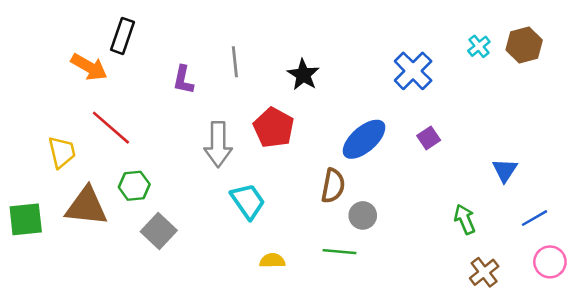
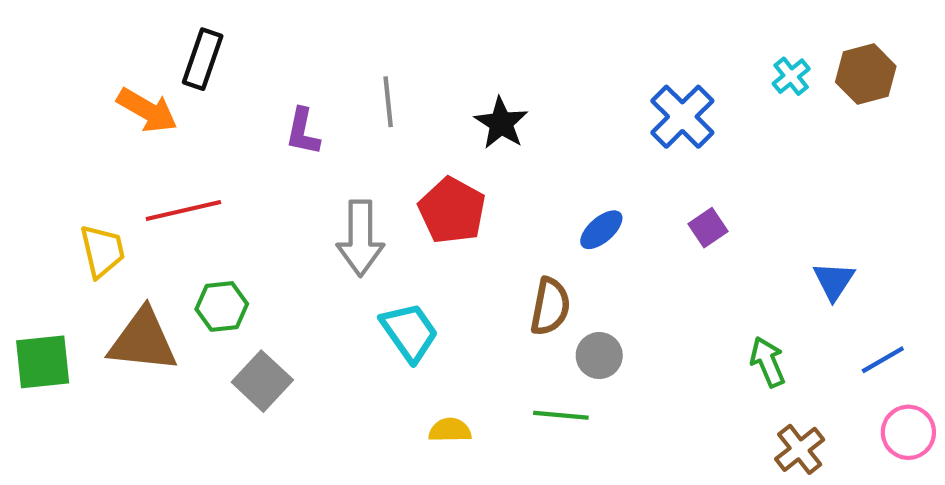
red line: (111, 128) -> (183, 211), turned -54
blue ellipse: (364, 139) -> (601, 230), size x0.6

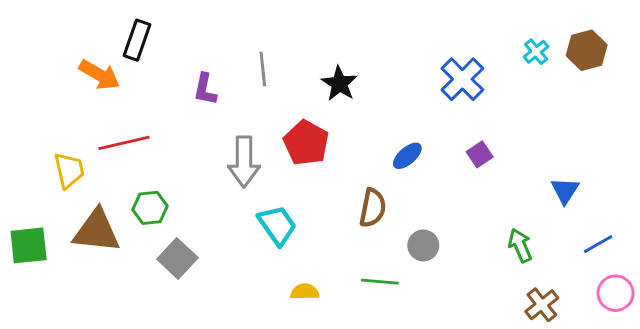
gray circle: (599, 356) -> (423, 245), moved

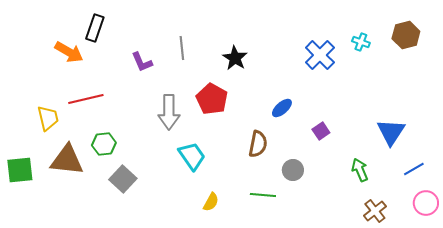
cyan cross: (536, 52) -> (361, 42), moved, turned -30
purple L-shape: (205, 89) -> (142, 62), turned -35
purple square: (480, 154) -> (321, 131), moved
blue triangle: (565, 191) -> (391, 132), size x1.4
yellow semicircle: (305, 292) -> (211, 202), turned 120

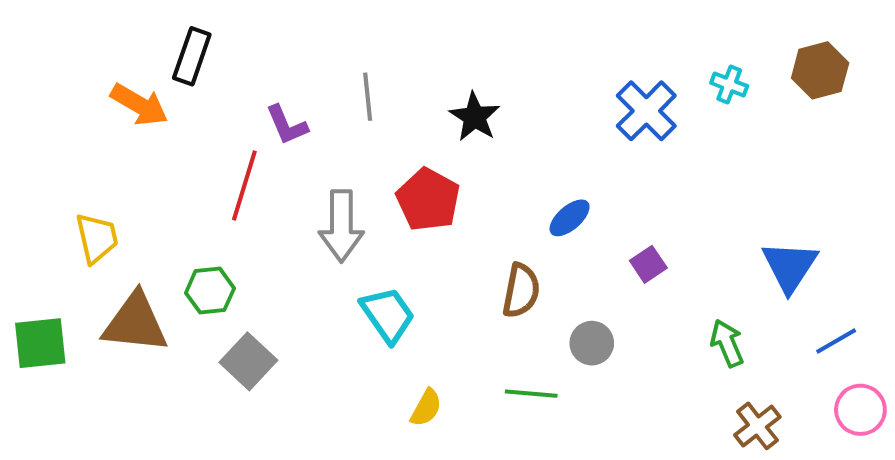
red line: (86, 99) -> (244, 186), moved, turned -60

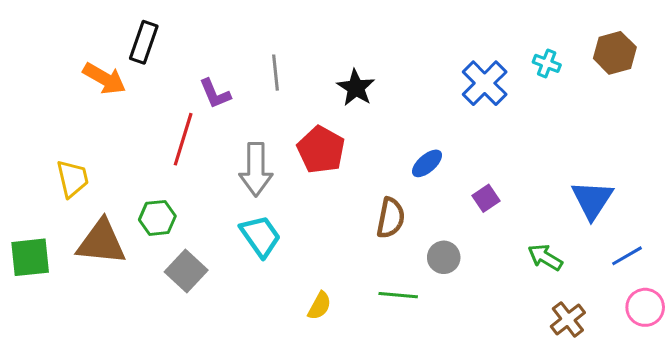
cyan trapezoid: (388, 315) -> (260, 236), moved
green arrow: (727, 343) -> (545, 257), turned -36

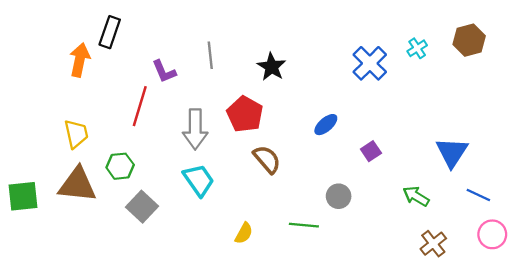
cyan cross: (547, 63) -> (417, 48), turned 36
orange arrow: (104, 79) -> (80, 60), turned -108
yellow trapezoid: (73, 179) -> (76, 134), moved
brown semicircle: (391, 218) -> (267, 159), moved, turned -52
blue line: (627, 256) -> (478, 195), turned 55

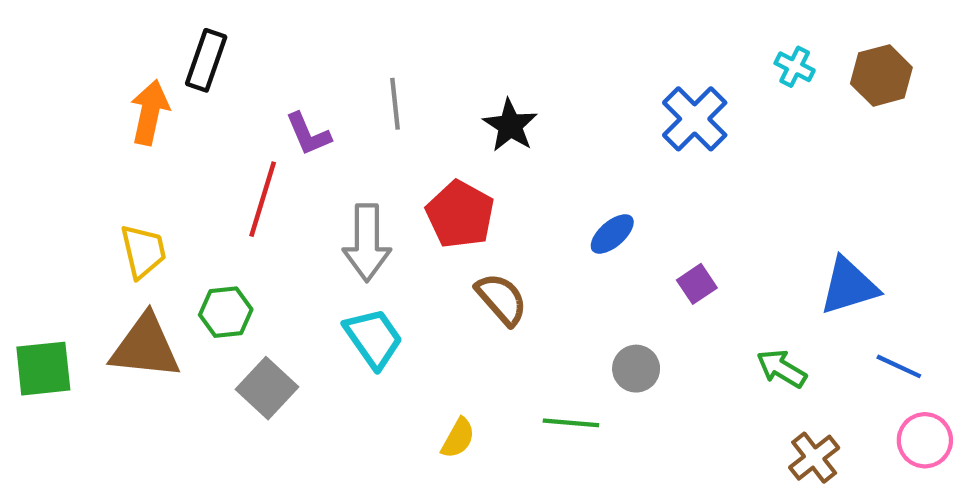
cyan cross: (417, 48) -> (795, 67), moved, turned -30
blue triangle: (452, 152) -> (849, 286), turned 40

